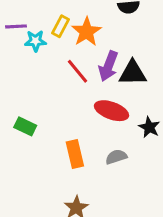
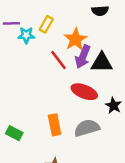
orange star: (86, 32) -> (75, 39), moved
green rectangle: (25, 126) -> (14, 133), moved
gray semicircle: (116, 157) -> (87, 128), size x1.5

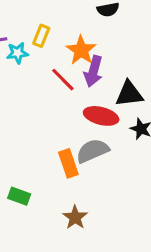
black triangle: (102, 63) -> (129, 94), moved
gray semicircle: (87, 128) -> (92, 151), moved
green rectangle: (14, 133) -> (19, 196), moved

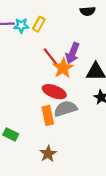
orange star: (81, 50) -> (63, 68), moved
cyan star: (17, 53) -> (21, 26), moved
red ellipse: (101, 116) -> (54, 92), moved

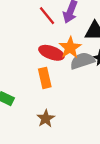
orange star: (63, 68) -> (70, 48), moved
gray semicircle: (65, 109) -> (82, 61), moved

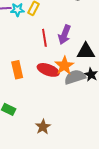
red line: (47, 16) -> (44, 38), turned 30
orange rectangle: (45, 78) -> (17, 70), moved

